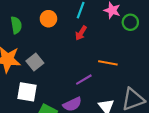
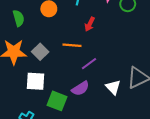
red arrow: (81, 33) -> (90, 24), moved
orange line: (108, 63) -> (72, 45), moved

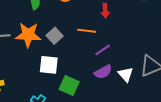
red arrow: (90, 24) -> (105, 11), turned -32
purple semicircle: (80, 88) -> (103, 72), moved

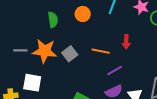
red arrow: (105, 11) -> (126, 42), moved
white square: (49, 65) -> (32, 83), moved

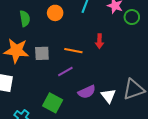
gray square: (70, 54) -> (42, 53), turned 35
purple line: (115, 70) -> (65, 72), moved

